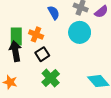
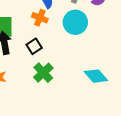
orange cross: (36, 34) -> (40, 18), moved

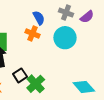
black square: (34, 46) -> (20, 75), moved

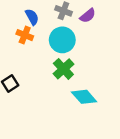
green cross: (36, 84) -> (63, 69), moved

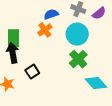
blue semicircle: (32, 17) -> (51, 14), turned -80
orange cross: (25, 35) -> (45, 30), turned 32

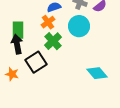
green cross: (78, 59) -> (53, 41), moved
black square: (32, 72) -> (36, 62), size x1.5

